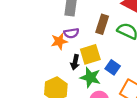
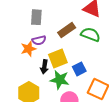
brown rectangle: (102, 24) -> (67, 30), turned 42
blue square: (113, 67) -> (79, 69), turned 32

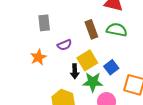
gray rectangle: (36, 17) -> (44, 23), moved
brown rectangle: (67, 30) -> (91, 29), turned -66
orange star: (28, 49) -> (38, 57), moved

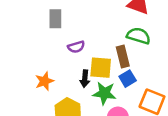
brown rectangle: (91, 29) -> (123, 57), moved
orange star: (38, 57) -> (45, 81), moved
yellow square: (87, 60) -> (101, 68), turned 30

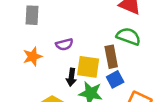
gray rectangle: (55, 19) -> (32, 15), moved
orange star: (45, 81) -> (32, 56), moved

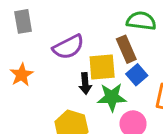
purple semicircle: (64, 44) -> (68, 47), size x1.5
orange star: (32, 56) -> (22, 75), moved

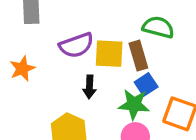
yellow square: (102, 67) -> (109, 54), moved
green star: (112, 97) -> (134, 104), moved

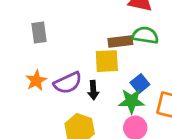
purple semicircle: (76, 45) -> (68, 83), moved
brown rectangle: (138, 56) -> (120, 42), moved, turned -75

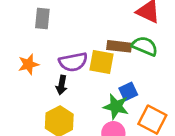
purple semicircle: (68, 83) -> (73, 62), moved
black arrow: (93, 90) -> (61, 85), moved

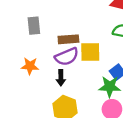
brown rectangle: (119, 46) -> (68, 39), moved
orange star: (28, 64) -> (30, 66), turned 30

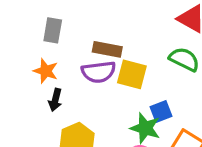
gray rectangle: (34, 26) -> (53, 30), moved
black arrow: (61, 78) -> (55, 100), moved

